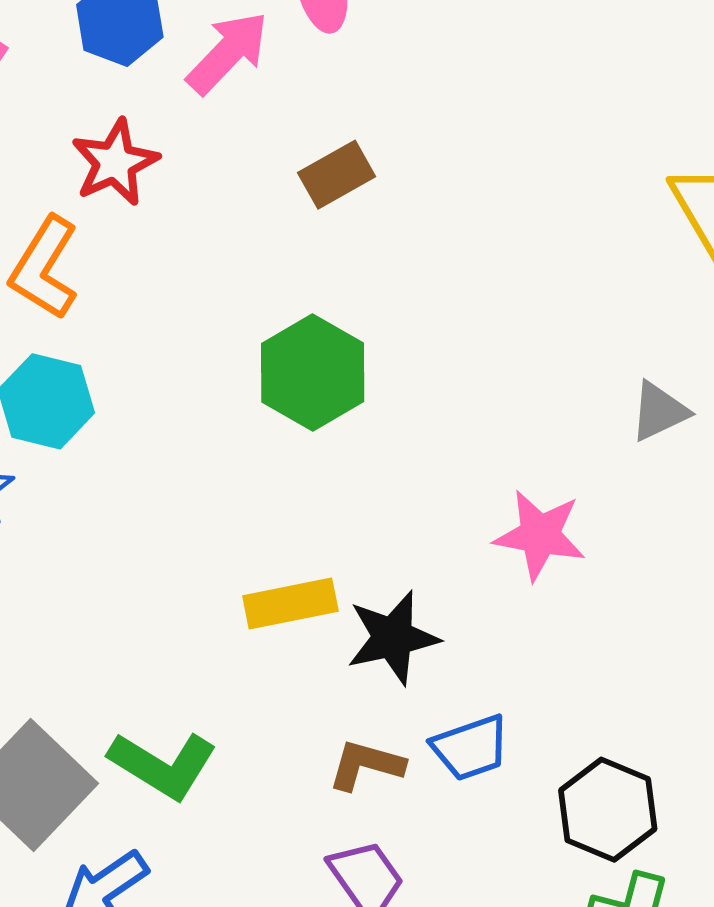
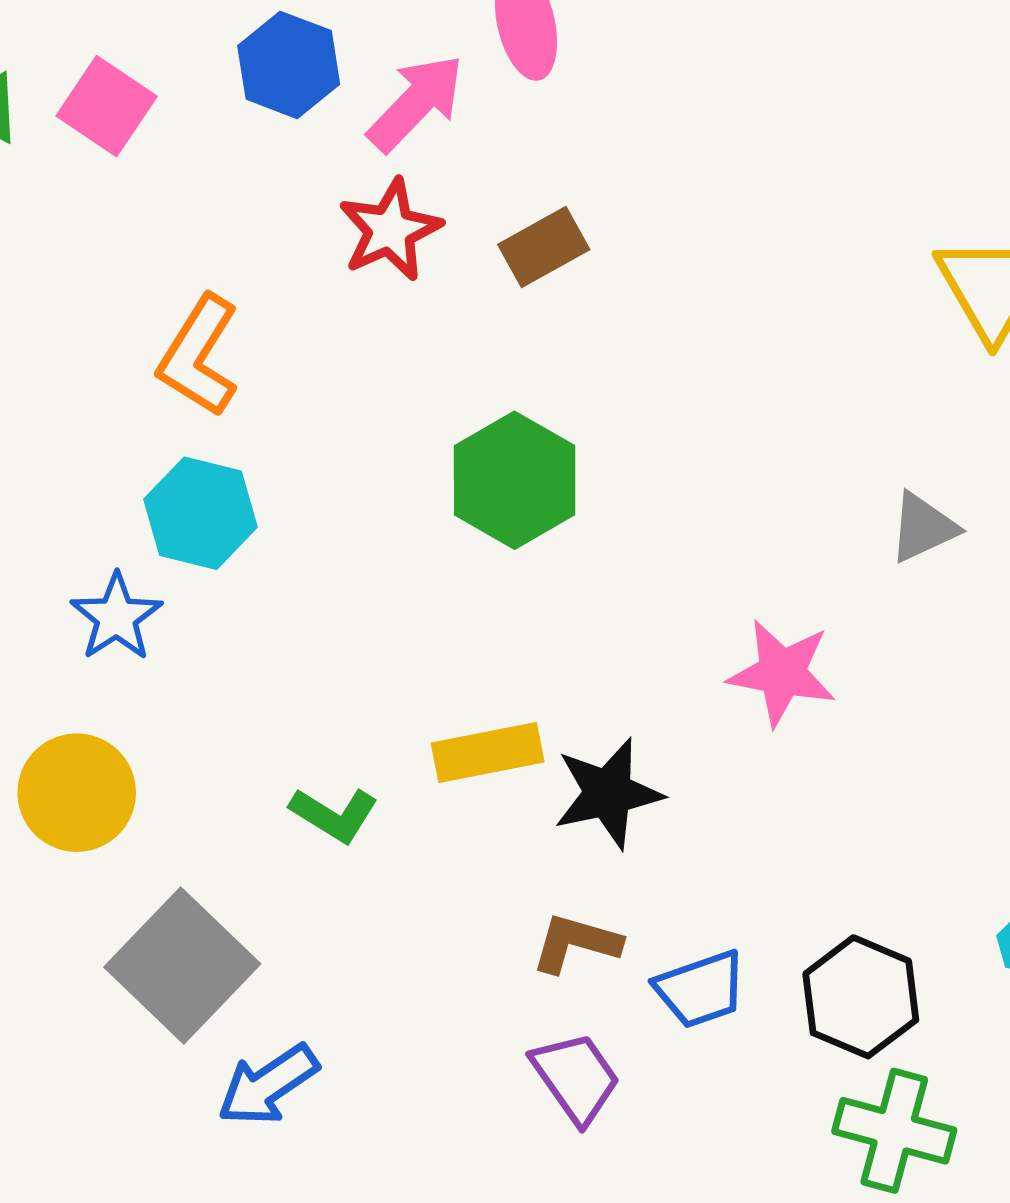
red star: (115, 162) -> (390, 230), moved
blue trapezoid: (471, 748) -> (701, 989), moved
green L-shape: (163, 765) -> (334, 815), moved, size x0.7

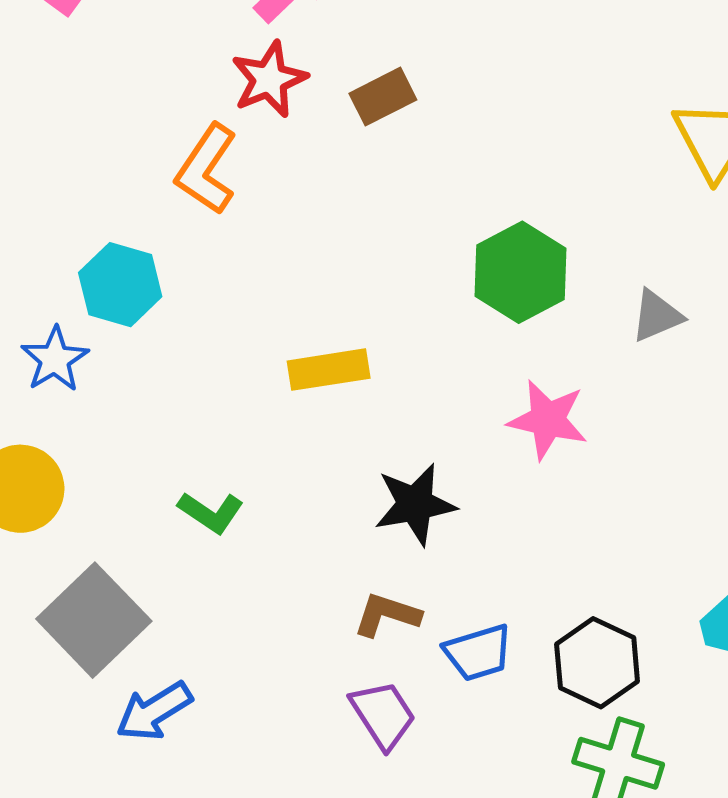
orange L-shape: (199, 356) -> (206, 169), moved
green hexagon: (515, 480) -> (521, 272), moved
yellow rectangle: (488, 752) -> (329, 370), moved

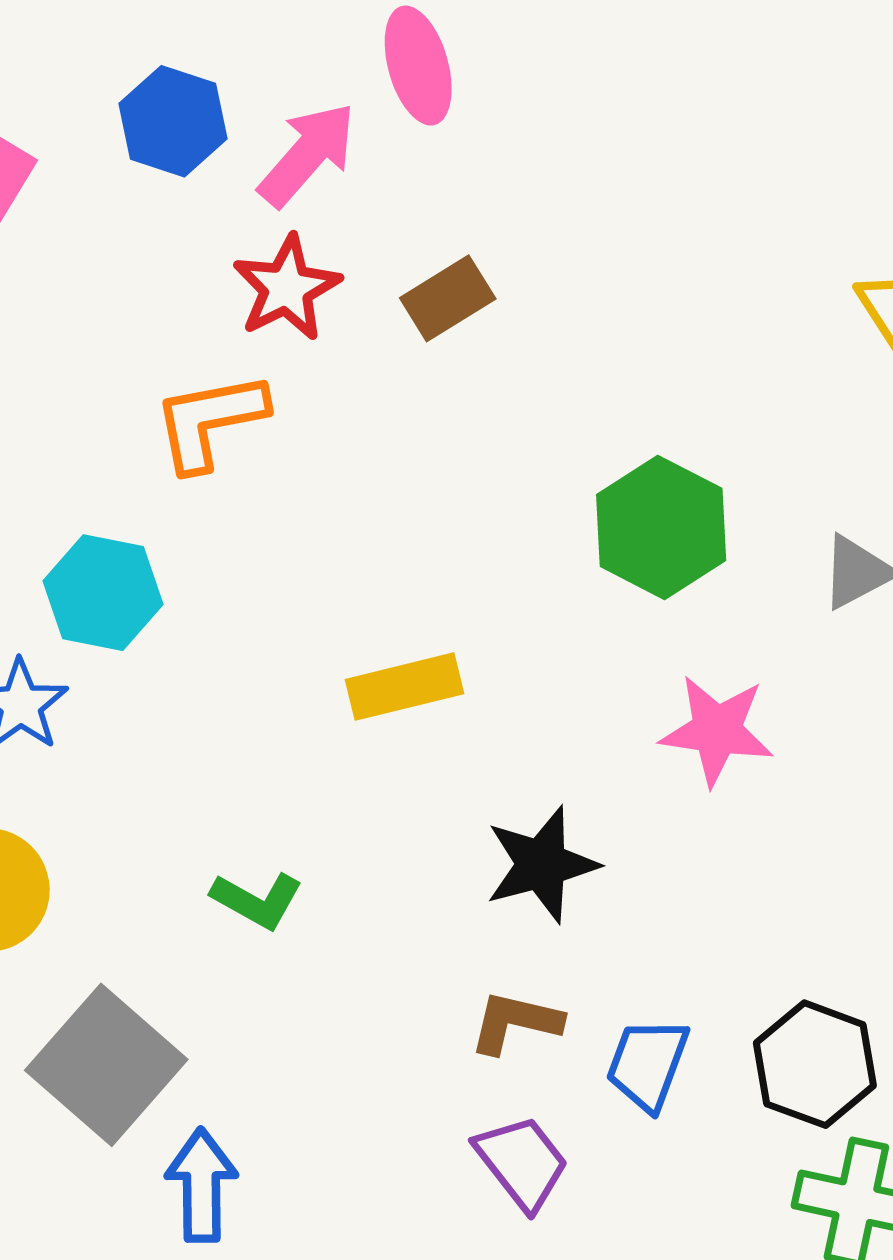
orange L-shape: (206, 169) -> (210, 421), turned 50
blue trapezoid: (478, 652) -> (648, 1064), turned 132
blue arrow: (154, 711) -> (201, 1185), turned 126

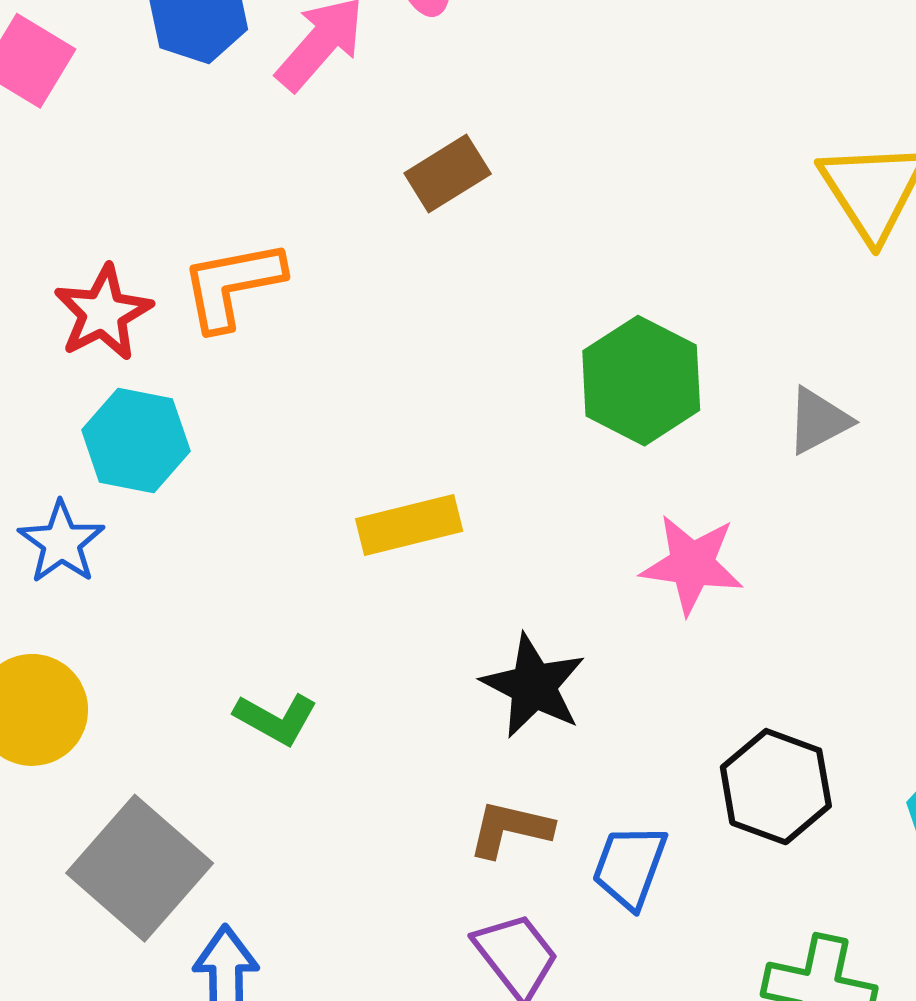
red star: (287, 288) -> (103, 313), moved
black star: (542, 864) -> (533, 686), turned -30
black hexagon: (815, 1064) -> (776, 787), moved

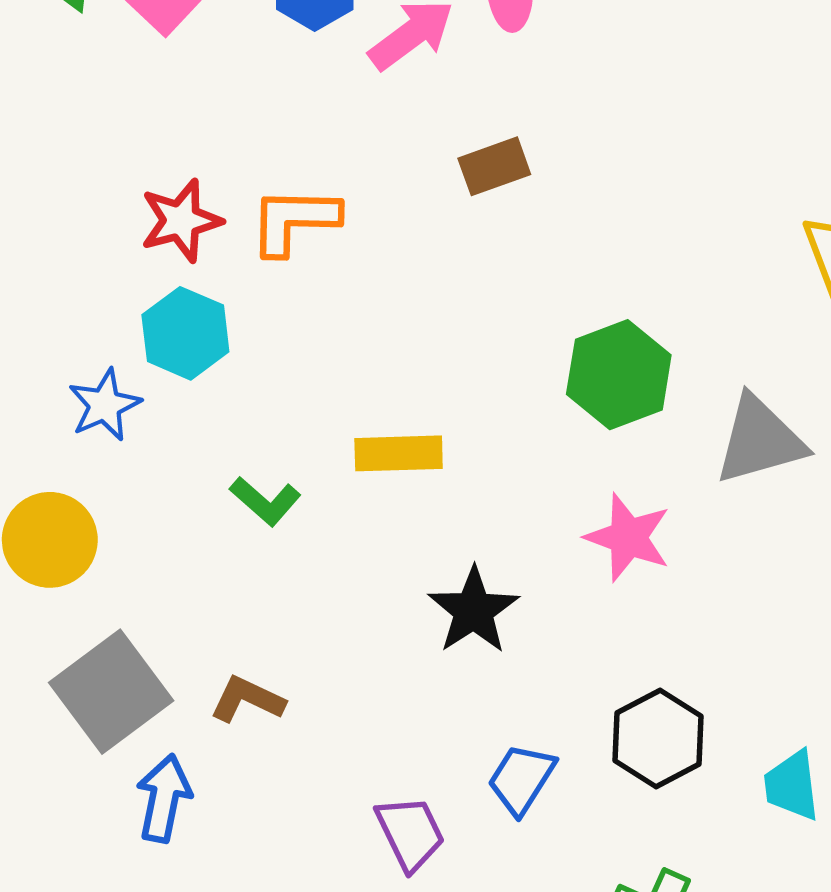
gray triangle: (818, 421) -> (760, 440), size x1.6
green L-shape: (276, 719) -> (265, 501), moved
brown L-shape: (510, 829) -> (247, 699), moved

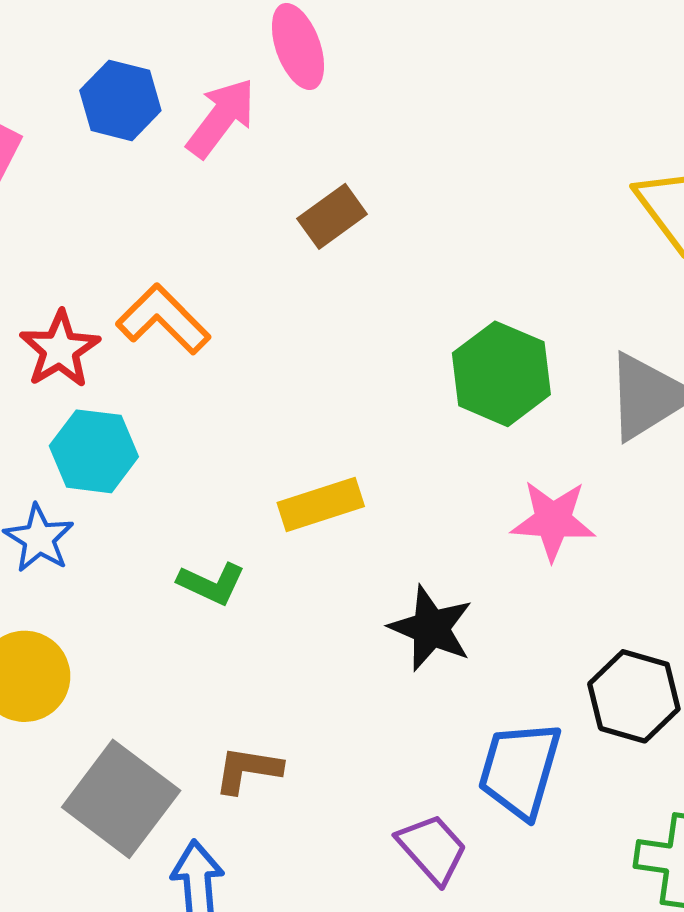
orange L-shape: (294, 221) -> (163, 319), turned 60
blue trapezoid: (521, 779) -> (520, 770), size x1.4

